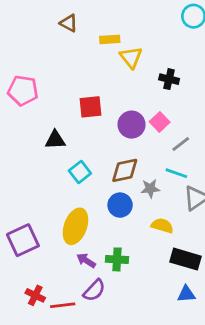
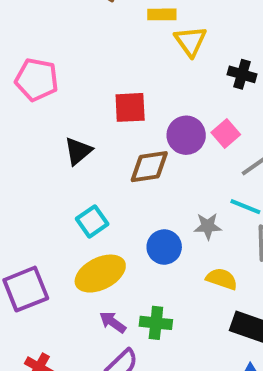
black triangle: (55, 140) -> (78, 151), turned -40
brown diamond: (125, 170) -> (149, 167), moved
cyan square: (80, 172) -> (92, 221), moved
yellow ellipse: (75, 226) -> (100, 274), turned 40

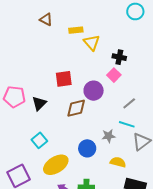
pink pentagon: (37, 80) -> (14, 97), moved
pink square: (226, 134) -> (114, 75), moved
cyan square: (92, 221) -> (39, 140), moved

